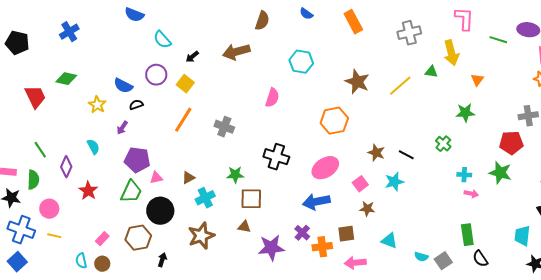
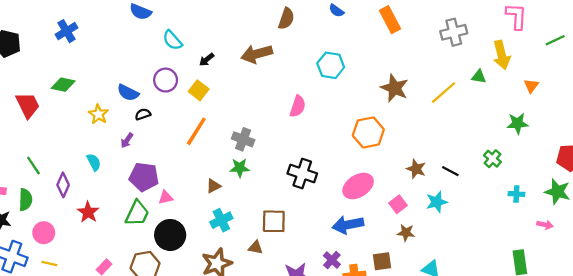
green line: (498, 40) -> (555, 40), turned -42
green star: (235, 175) -> (240, 168), moved
brown triangle: (188, 178) -> (213, 186), moved
pink arrow: (471, 194) -> (545, 225), moved
brown triangle: (244, 227) -> (256, 248), moved

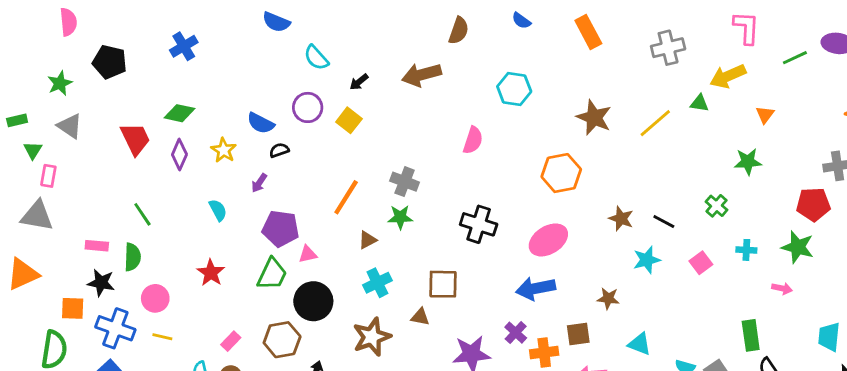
yellow arrow: (502, 55) -> (728, 76), turned 80
orange line: (196, 131) -> (346, 197), moved
purple diamond: (63, 185) -> (179, 155), moved
pink square: (398, 204) -> (701, 263), moved

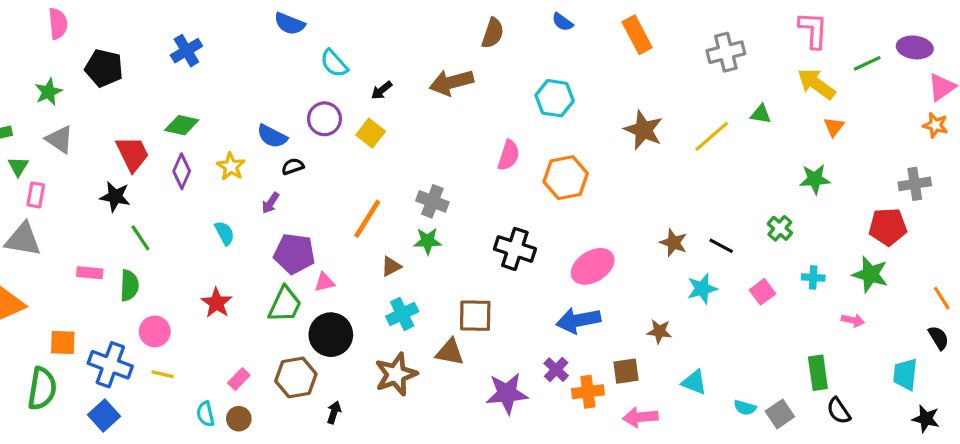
yellow arrow: (728, 76) -> (816, 84), moved, turned 60
orange hexagon: (561, 173) -> (566, 178), moved
black star: (101, 283) -> (115, 197), moved
brown triangle: (420, 317) -> (450, 352), size x1.4

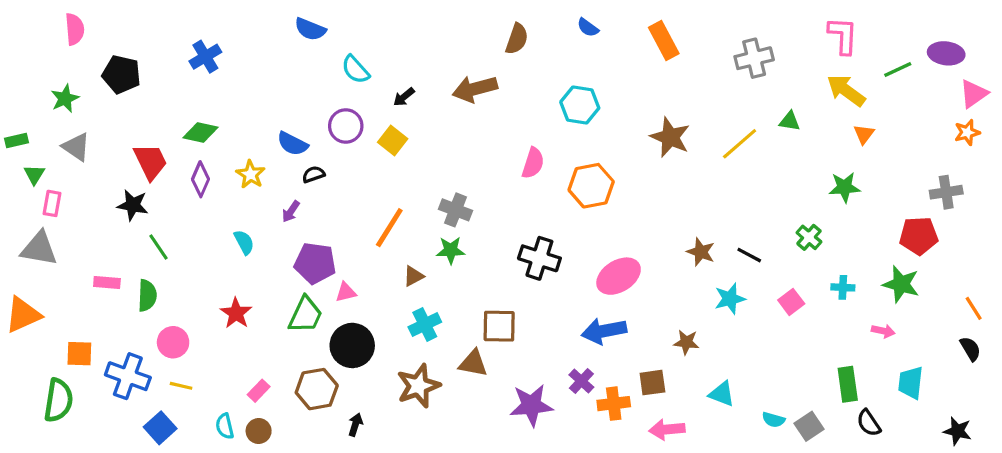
orange star: (935, 125) -> (967, 132), turned -30
cyan trapezoid: (905, 374) -> (911, 383), moved
blue square: (104, 416) -> (160, 428), moved

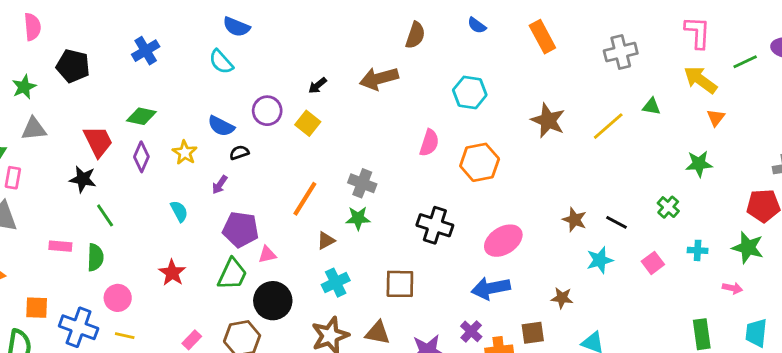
cyan semicircle: (355, 69) -> (221, 62), moved
gray triangle: (76, 147) -> (34, 129), turned -40
brown triangle: (473, 363) -> (378, 333), moved

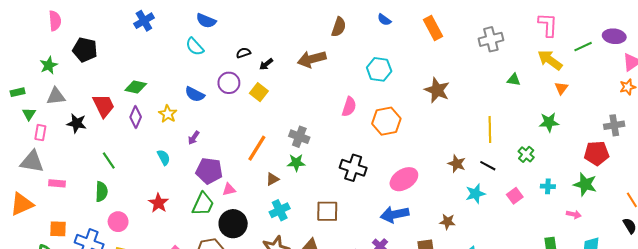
blue cross: (146, 51) -> (144, 21), moved
yellow line: (608, 126) -> (490, 129), moved, turned -50
black semicircle: (239, 153) -> (243, 53), moved
black star: (83, 179) -> (77, 123), moved
pink rectangle: (60, 246) -> (57, 183), moved

